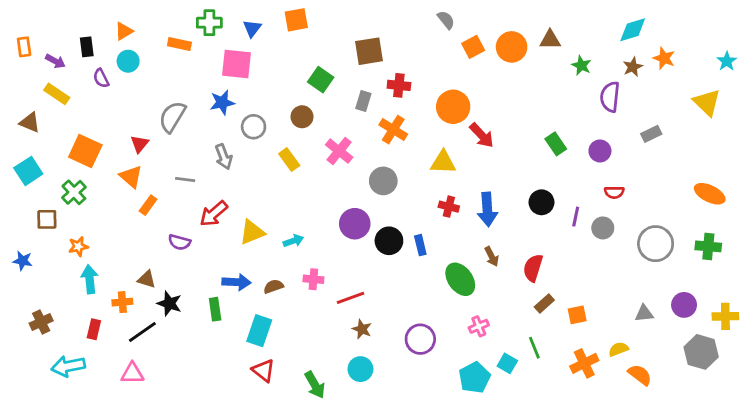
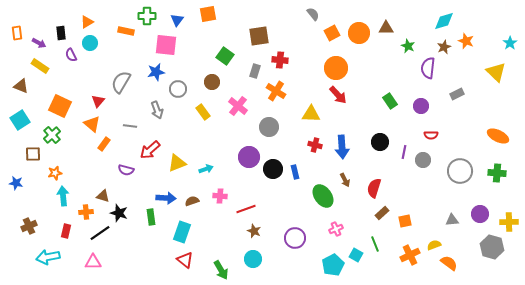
orange circle: (453, 107) -> (336, 68), moved

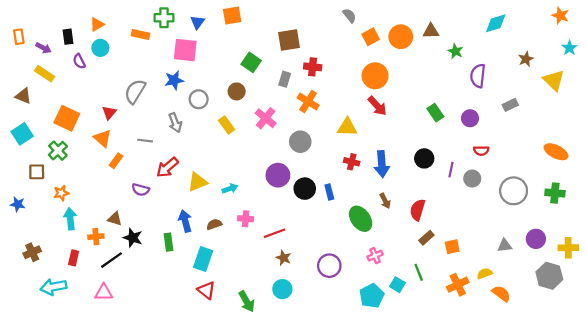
orange star: (466, 41) -> (560, 15), moved
brown star: (444, 47) -> (526, 59), moved
blue arrow: (166, 198) -> (185, 221), turned -108

